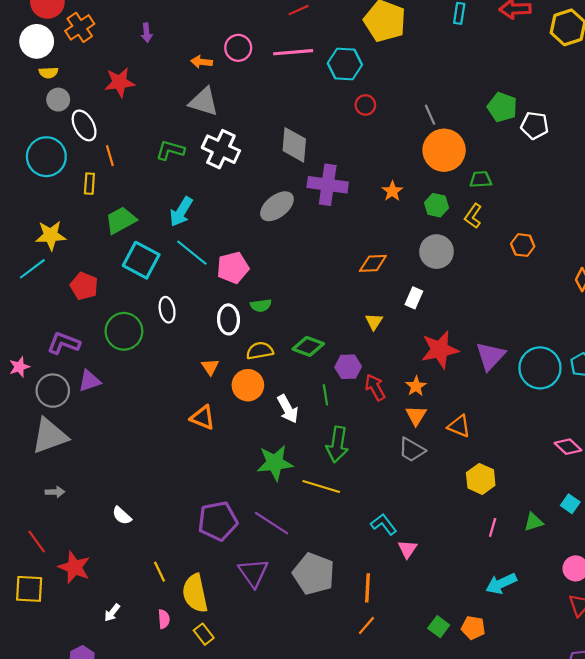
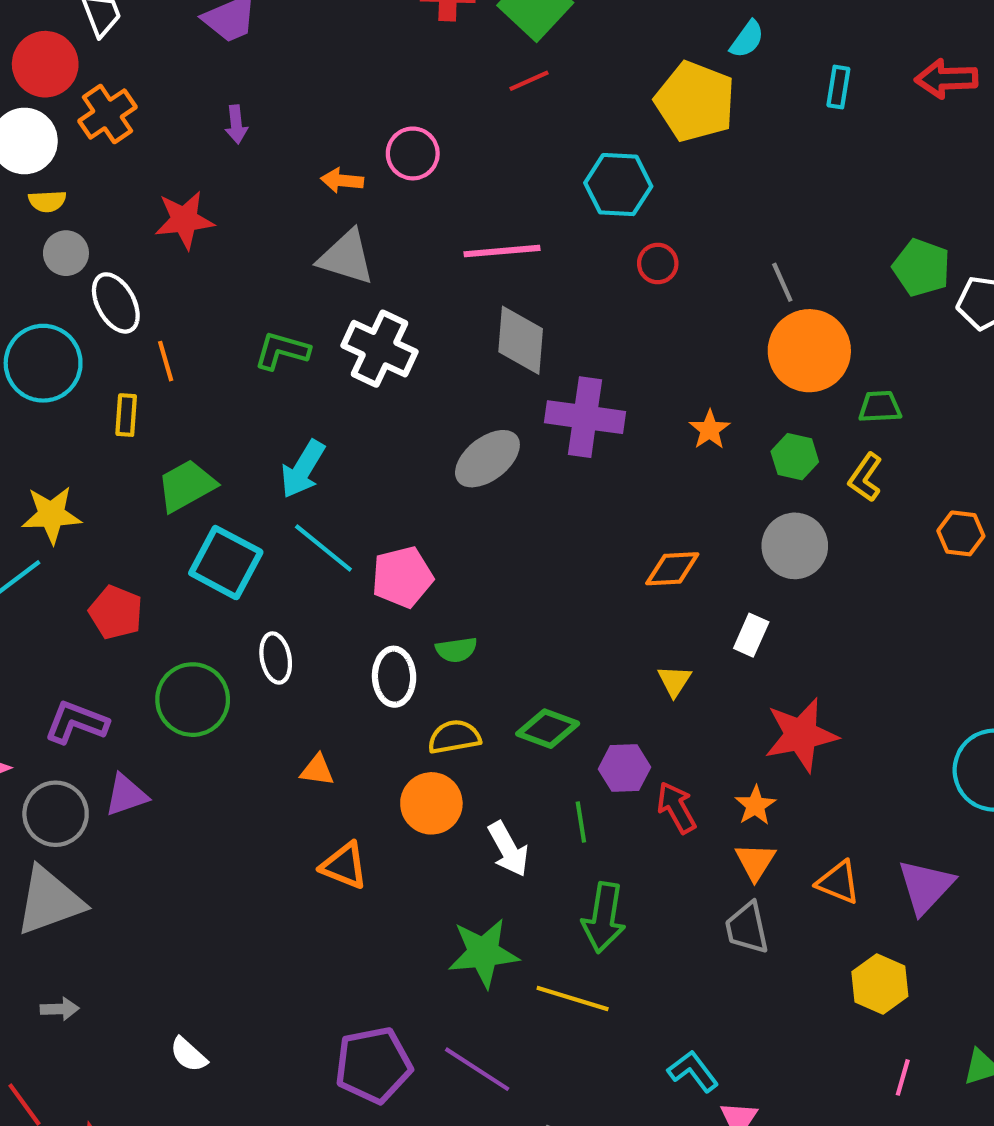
pink line: (293, 52) -> (502, 251), moved
purple triangle: (490, 356) -> (926, 886), moved
orange triangle: (210, 367) -> (317, 770), moved, turned -48
gray trapezoid: (412, 450) -> (747, 928), turned 48

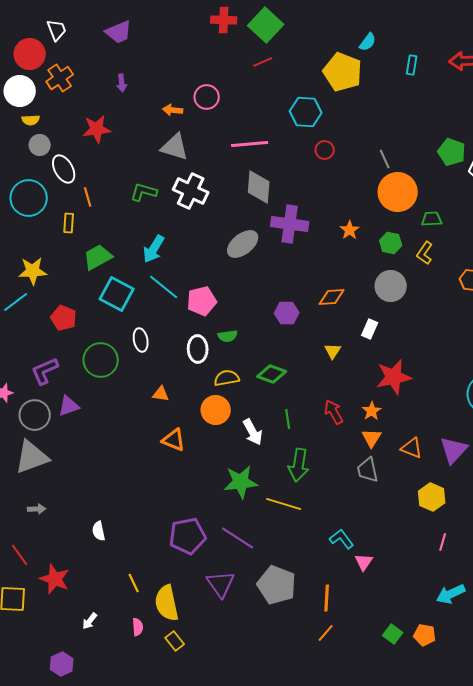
purple L-shape: (76, 722) -> (45, 371), turned -44
purple hexagon: (625, 768) -> (287, 313), moved
white semicircle: (188, 1055) -> (99, 531), turned 36

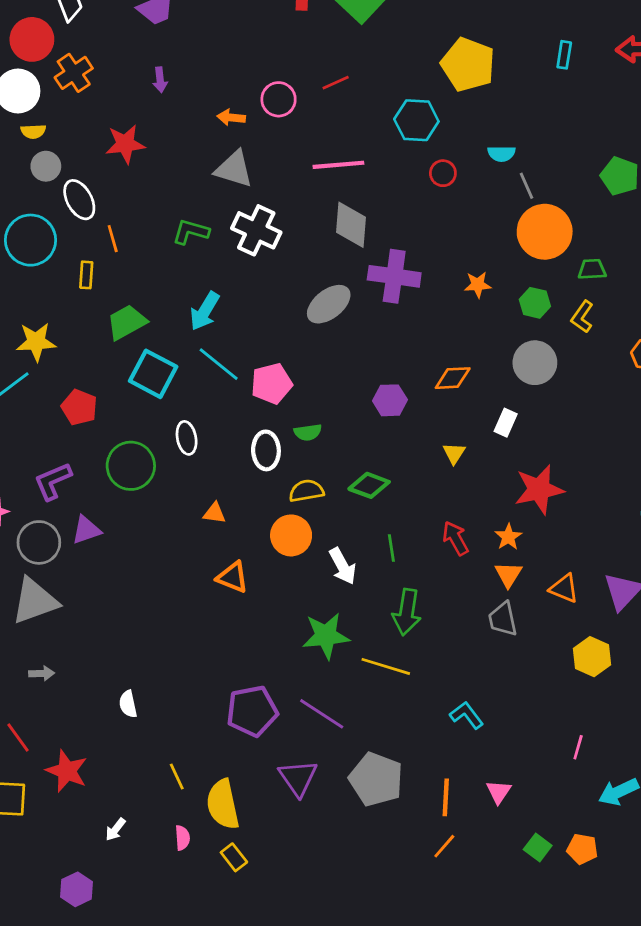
cyan semicircle: (368, 42) -> (501, 154), moved, turned 54
red line: (263, 62) -> (336, 83), moved
orange star: (350, 230) -> (478, 285), turned 30
pink line: (443, 542) -> (578, 747), moved
pink triangle: (364, 562) -> (499, 792), moved

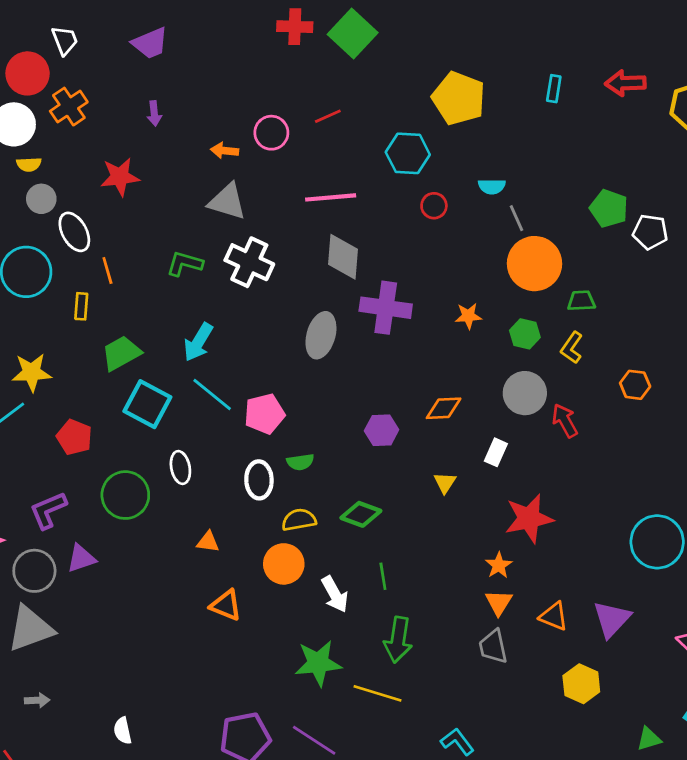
gray ellipse: (329, 304) -> (321, 335), turned -36
red arrow: (455, 538) -> (565, 421), moved

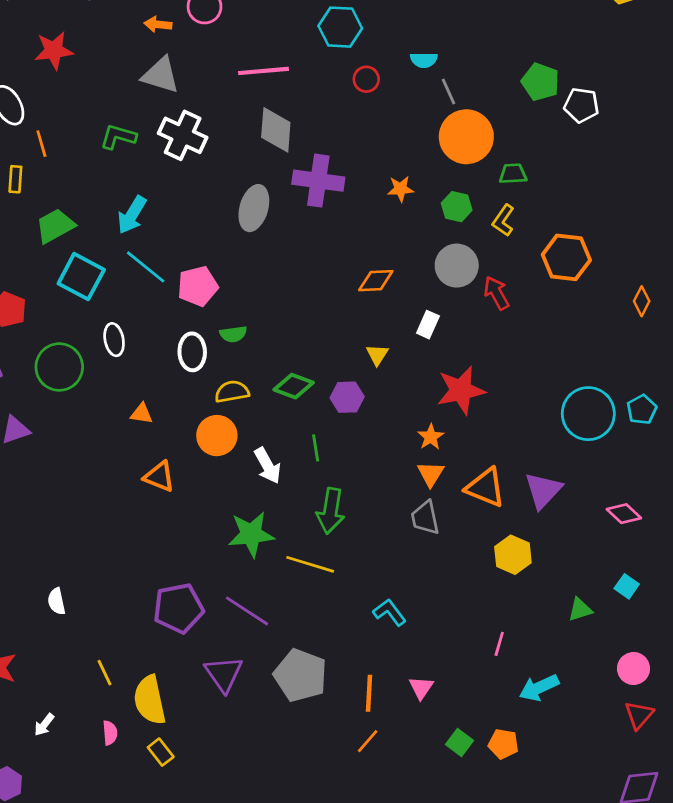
orange hexagon: (635, 385) -> (566, 257), size x1.6
purple hexagon: (382, 430) -> (347, 397), moved
orange triangle: (554, 616) -> (485, 488), size x1.4

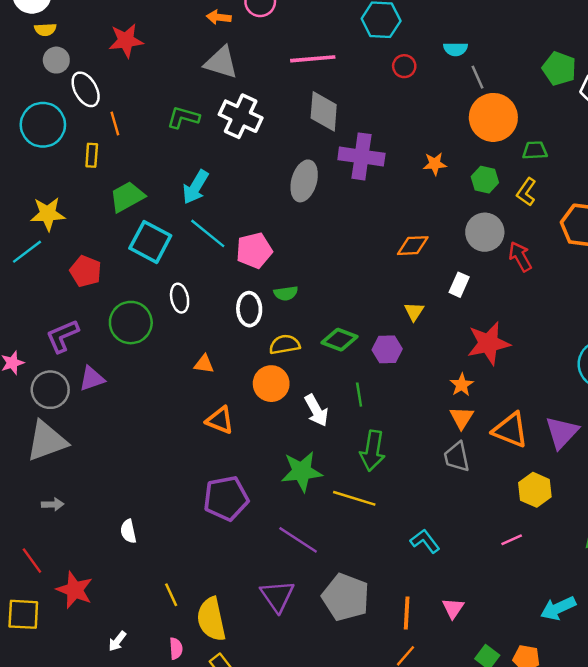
purple pentagon: (178, 608) -> (226, 498), moved
pink line: (499, 644) -> (512, 540), moved, turned 50

